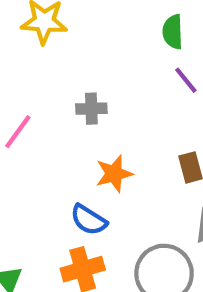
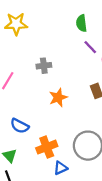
blue semicircle: (89, 220) -> (20, 126), moved

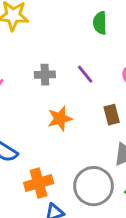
purple line: (90, 47) -> (85, 74), moved

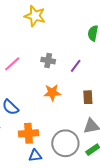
purple line: (85, 74) -> (76, 66), turned 64

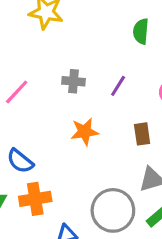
orange cross: (28, 133) -> (35, 199), moved

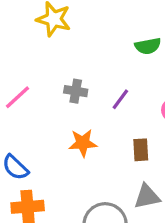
green semicircle: (141, 31) -> (148, 46), turned -110

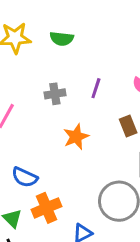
green semicircle: (148, 46) -> (62, 39), moved, turned 35

